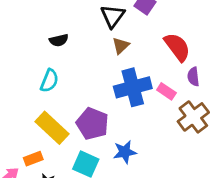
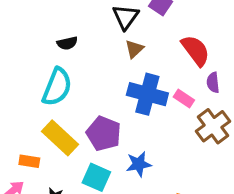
cyan semicircle: (49, 81) -> (57, 87), size x1.5
blue cross: (133, 87) -> (147, 94), turned 30
orange rectangle: (33, 159) -> (29, 161), moved, turned 30

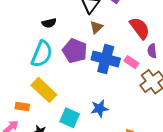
purple pentagon: (104, 134) -> (75, 51), moved

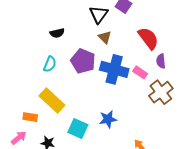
brown triangle: (96, 27) -> (105, 37), turned -32
cyan semicircle: (42, 54) -> (50, 64), size x0.6

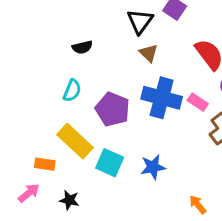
purple pentagon: (83, 61) -> (113, 109), moved
cyan square: (78, 128) -> (110, 163), moved

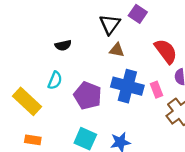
brown triangle: (149, 53) -> (117, 50), turned -35
pink rectangle: (198, 102) -> (156, 90), turned 35
yellow rectangle: (75, 141) -> (27, 101), moved

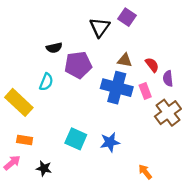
brown triangle: (117, 50) -> (125, 60), moved
red semicircle: (166, 51) -> (152, 65), moved, size x0.6
purple pentagon: (88, 96) -> (78, 65), moved, turned -30

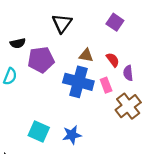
purple square: (127, 17) -> (115, 22), moved

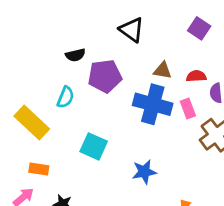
black triangle: (62, 23) -> (132, 30), turned -30
red semicircle: (113, 60) -> (196, 76), turned -56
cyan square: (39, 132) -> (94, 146), moved

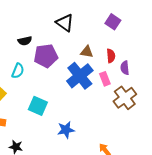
red semicircle: (196, 76) -> (111, 56), turned 88
blue cross: (153, 104) -> (80, 76), turned 36
blue star: (144, 172) -> (66, 130), moved

